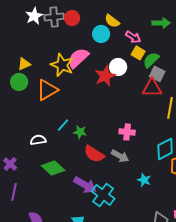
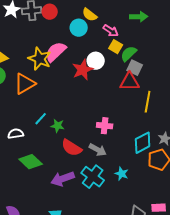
purple arrow: (85, 185) -> (63, 179), turned 130
cyan cross: (103, 195) -> (93, 177), moved

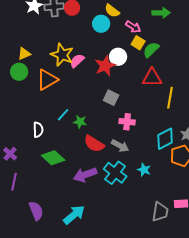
pink semicircle: (56, 52) -> (77, 61), moved, size x0.7
gray square: (135, 68) -> (111, 98), moved
white semicircle: (16, 134) -> (38, 130), turned 98

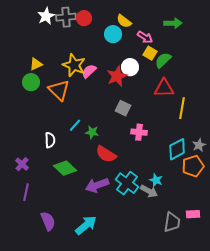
orange triangle: (47, 80) -> (59, 90), turned -45
gray arrow: (120, 146) -> (149, 191), moved

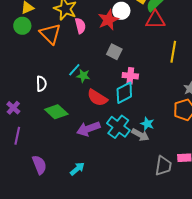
pink semicircle: (89, 71) -> (80, 26), moved, turned 119
red triangle: (164, 88) -> (155, 20), moved
cyan line: (75, 125) -> (74, 70), moved
cyan diamond: (177, 149) -> (124, 93), moved
cyan arrow: (86, 225) -> (77, 169), size x0.7

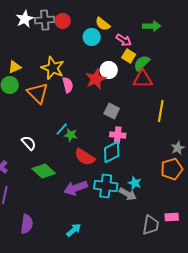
gray square: (114, 52) -> (112, 111), moved
white semicircle: (41, 84) -> (29, 143), turned -42
cyan cross: (118, 127) -> (106, 186), turned -30
purple semicircle: (39, 165) -> (27, 224), turned 30
cyan arrow: (77, 169) -> (74, 230), moved

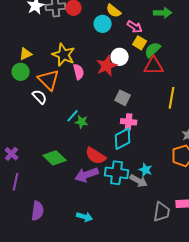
white semicircle: (29, 143) -> (40, 97), moved
red semicircle: (85, 157) -> (96, 156), moved
cyan arrow: (74, 230) -> (85, 217), turned 56

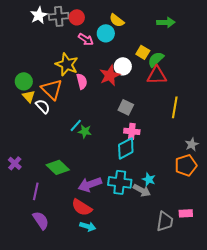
pink arrow: (135, 27) -> (86, 39), moved
yellow triangle: (26, 54) -> (29, 96), moved, turned -48
red semicircle: (96, 156) -> (82, 207), moved
purple line: (16, 182) -> (36, 191), moved
purple semicircle: (38, 211) -> (41, 220), turned -42

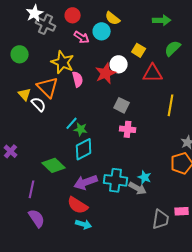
gray cross: (59, 16) -> (46, 24), moved, turned 30
green semicircle: (156, 59) -> (173, 48), moved
green circle: (24, 81) -> (20, 54), moved
cyan diamond: (126, 148) -> (84, 149), moved
purple cross: (15, 163) -> (11, 151), moved

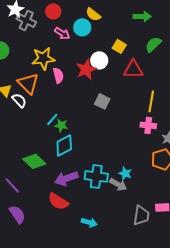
yellow star: (63, 62) -> (43, 58), turned -30
pink cross: (128, 129) -> (148, 125), moved
purple line: (32, 189) -> (12, 185), turned -54
cyan arrow: (84, 224) -> (89, 222), moved

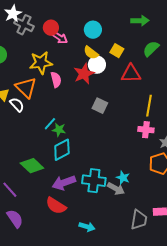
red circle: (53, 11) -> (51, 28), moved
yellow semicircle: (93, 14) -> (91, 53), moved
cyan circle: (82, 27) -> (93, 30), moved

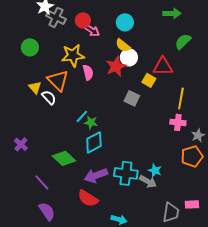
yellow square: (117, 51) -> (149, 80), moved

